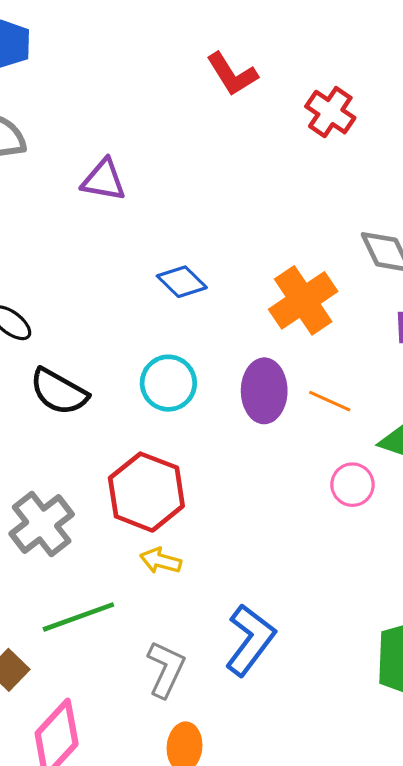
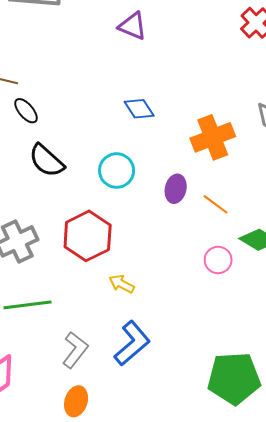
purple triangle: (104, 180) -> (133, 26), moved
purple ellipse: (264, 391) -> (176, 189), size x0.7
yellow arrow: (161, 561) -> (122, 284), moved

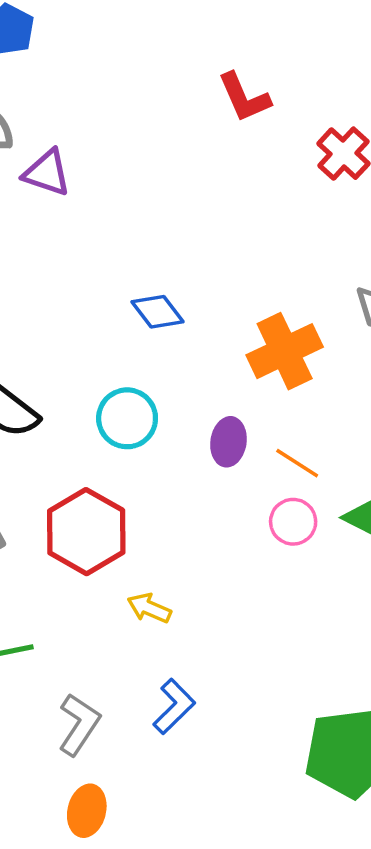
purple triangle: (133, 26) -> (47, 173), moved
pink circle: (218, 260) -> (293, 522), moved
blue L-shape: (132, 343) -> (174, 707), size x0.7

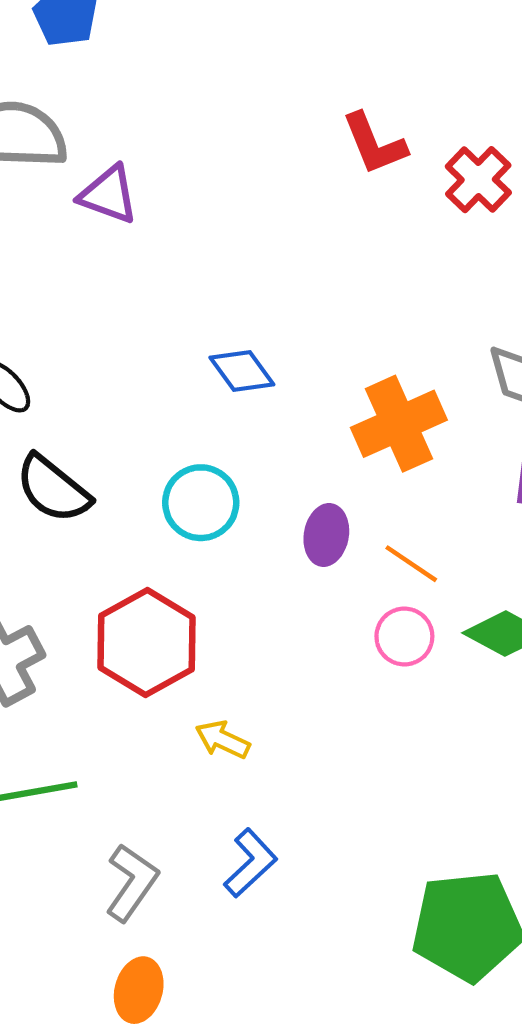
red L-shape: (244, 97) -> (374, 144), moved

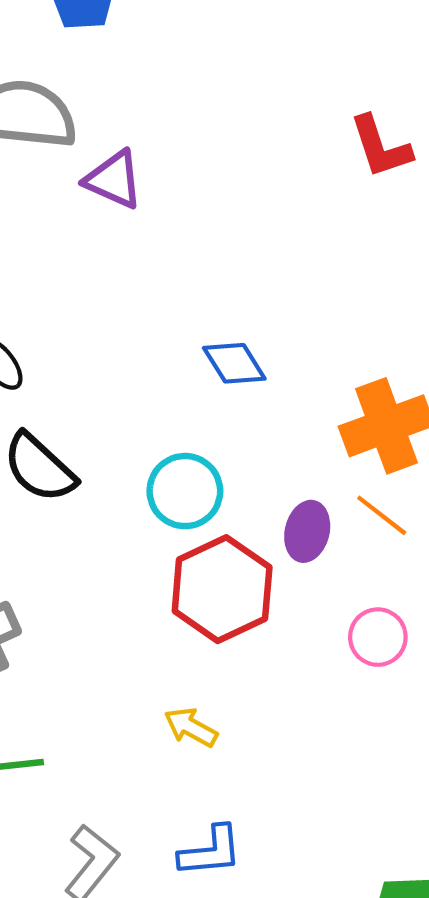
orange line: (411, 564) -> (382, 515), moved
red hexagon: (147, 643) -> (222, 589), moved
blue L-shape: (250, 863) -> (210, 851), turned 34

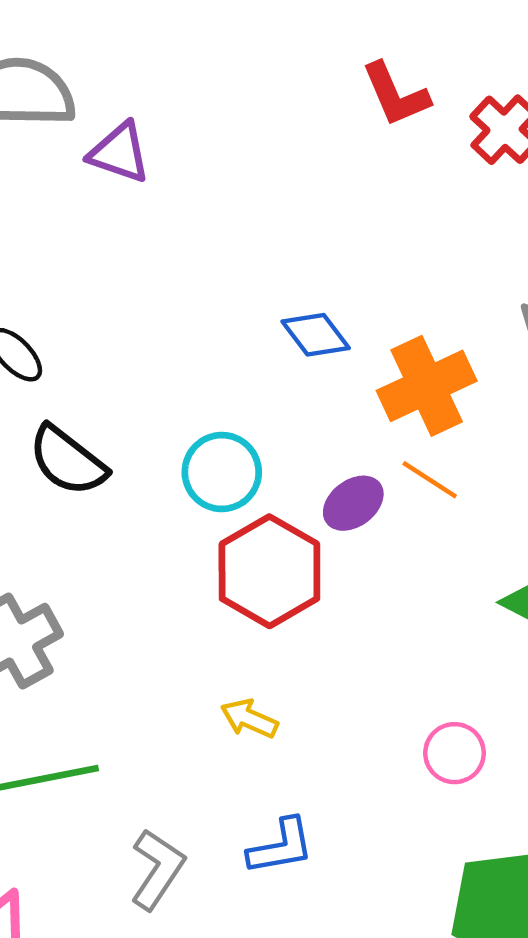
blue diamond: (234, 363) -> (316, 335), moved
purple ellipse: (307, 531) -> (353, 503), turned 44
pink circle: (378, 637) -> (455, 753), moved

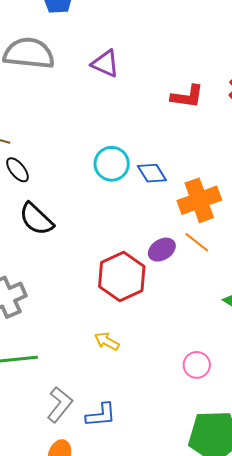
red L-shape: (396, 94) -> (187, 96), moved, turned -64
purple triangle: (119, 153) -> (105, 64), moved
cyan circle: (222, 472) -> (112, 164), moved
blue L-shape: (281, 847) -> (101, 415), moved

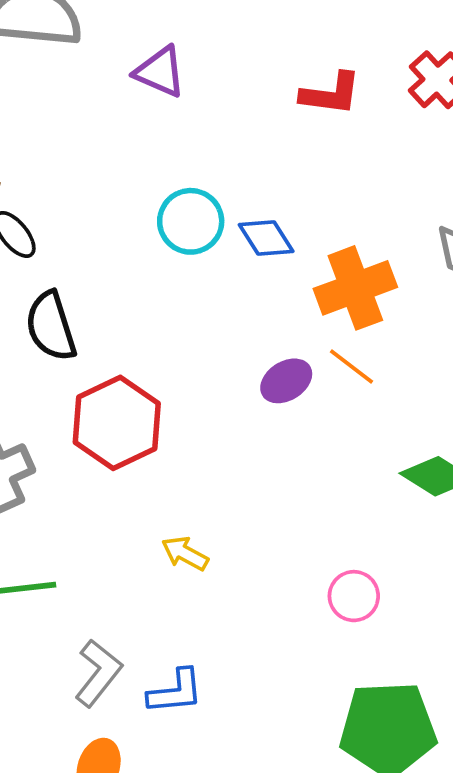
purple triangle: (105, 64) -> (160, 72), moved
black semicircle: (36, 219) -> (51, 326), turned 30
red hexagon: (122, 276) -> (117, 423), moved

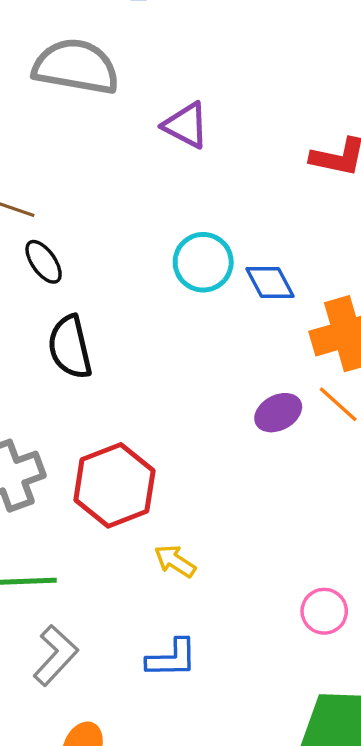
red hexagon: (117, 423) -> (114, 485), moved
gray L-shape: (98, 673) -> (56, 655), moved
blue L-shape: (175, 692) -> (172, 658), moved

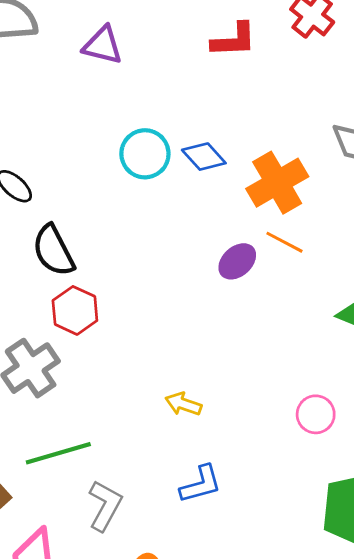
red hexagon: (114, 485) -> (75, 310), moved, size x0.7

